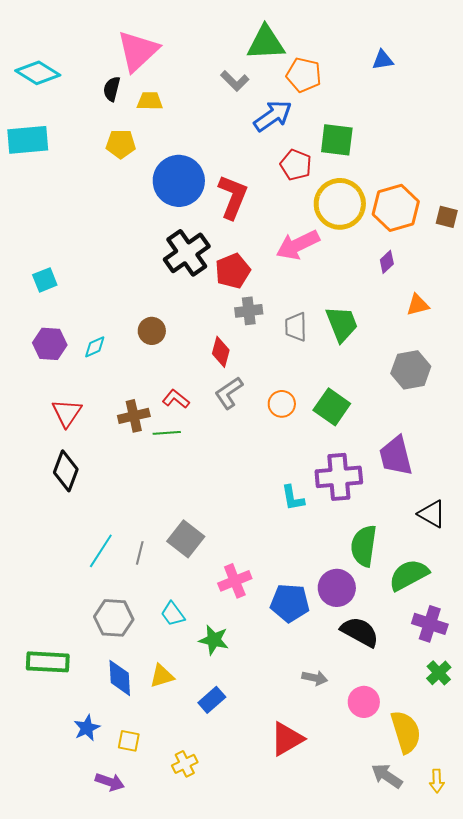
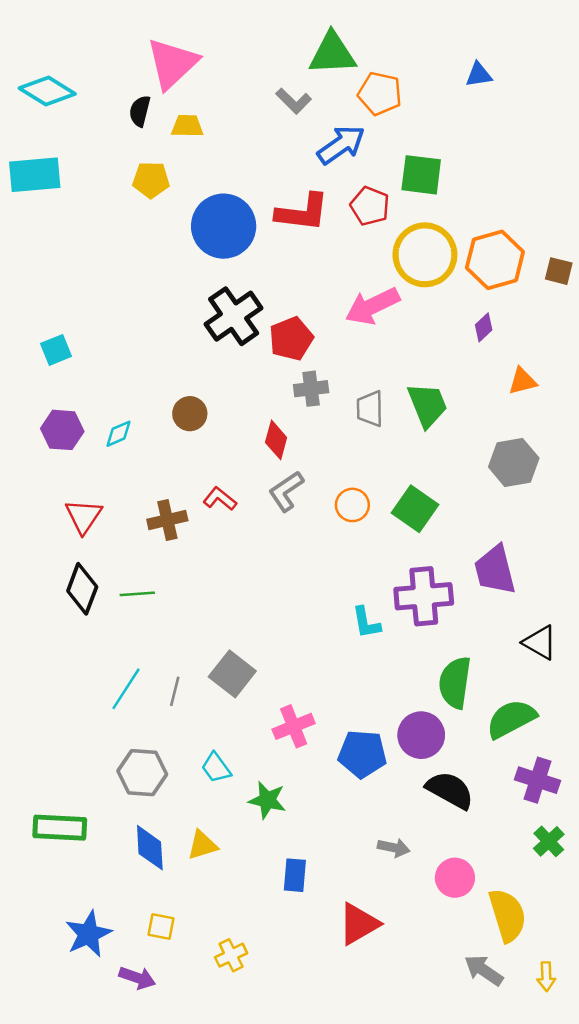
red L-shape: (233, 197) -> (302, 212), moved, turned 75
green line: (167, 433) -> (137, 594), moved
blue rectangle: (212, 700) -> (295, 875), moved, turned -44
blue star: (87, 728) -> (88, 934), moved, size x1.4

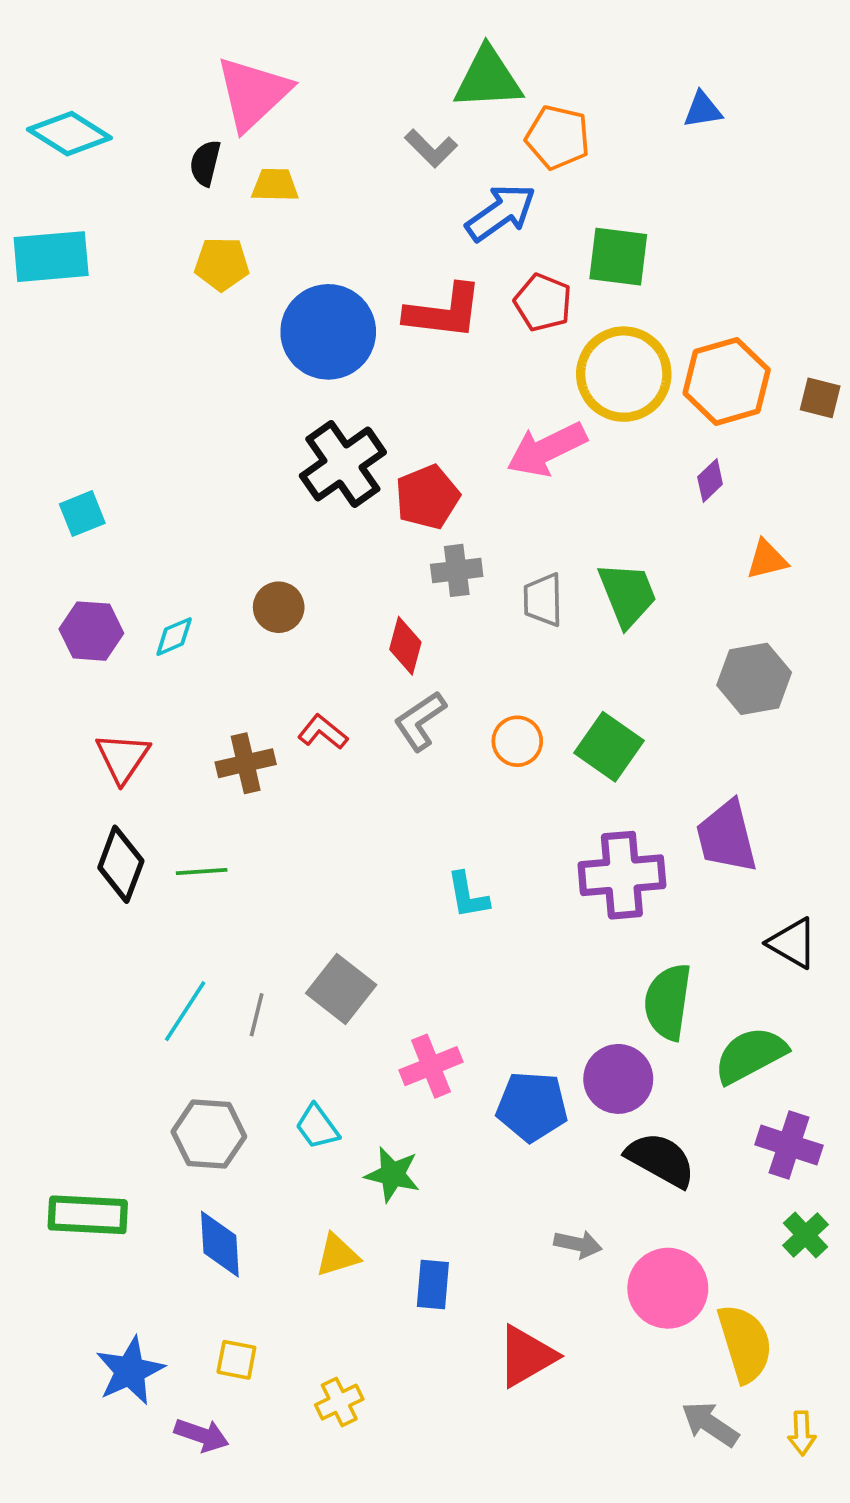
cyan L-shape: (366, 623) -> (468, 895), moved
yellow triangle: (202, 845) -> (337, 1255), moved
pink circle: (455, 878) -> (668, 1288), size x1.4

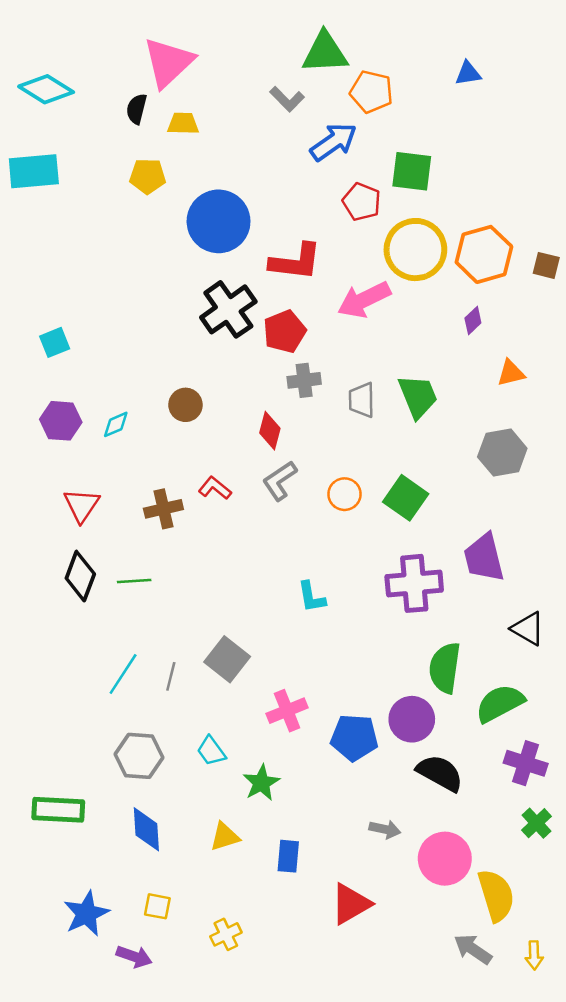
red L-shape: (444, 312) -> (296, 262), moved
green star: (392, 1174) -> (261, 783), turned 30

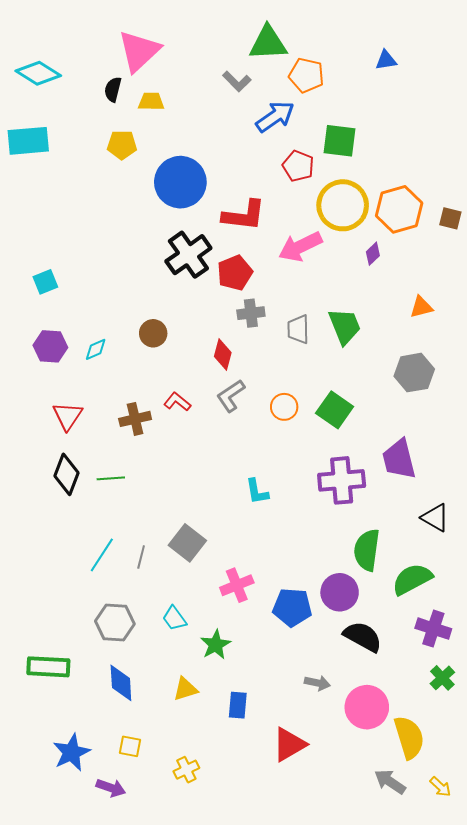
purple diamond: (473, 320) -> (373, 254), moved
yellow arrow: (534, 955) -> (440, 787), turned -45

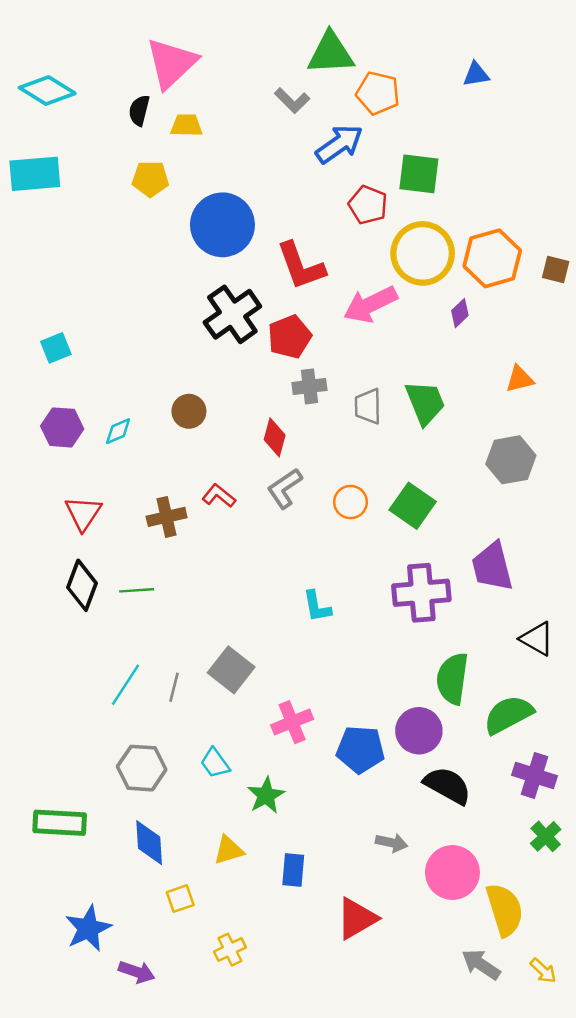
red L-shape: (244, 215) -> (301, 266), turned 63
yellow square: (130, 746) -> (180, 899), moved, turned -30

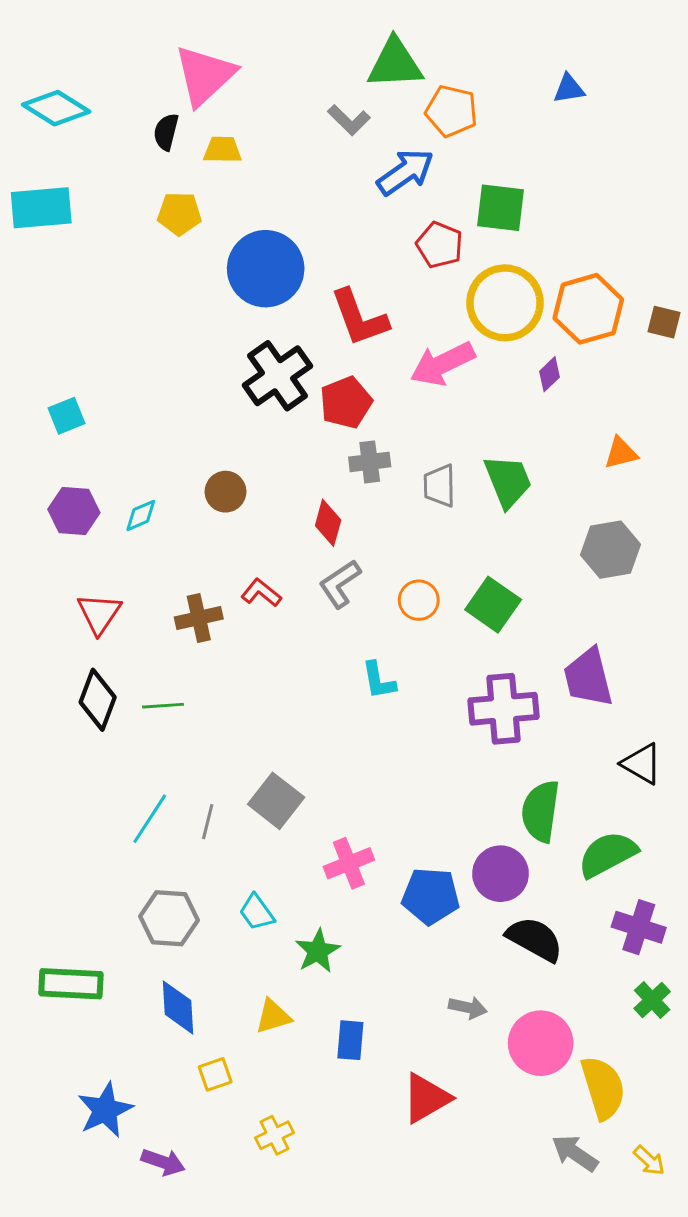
cyan L-shape: (317, 606) -> (379, 680), moved

